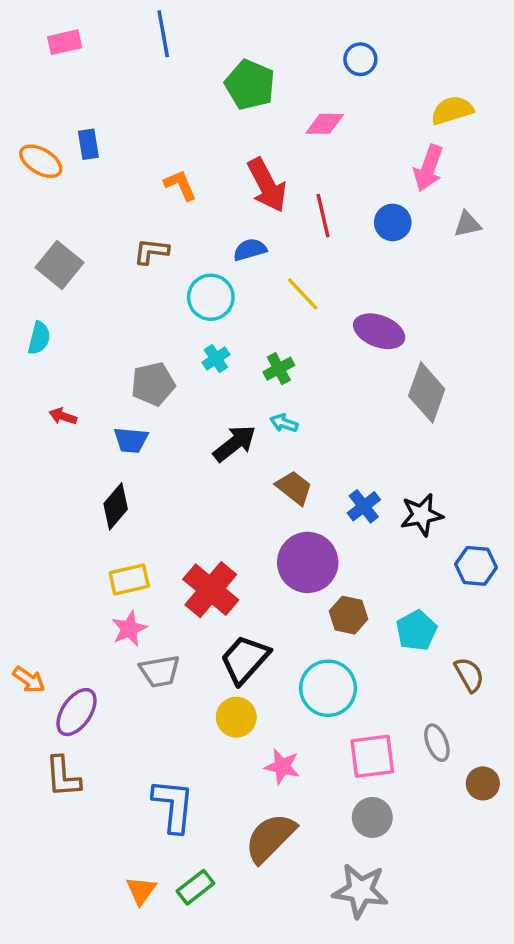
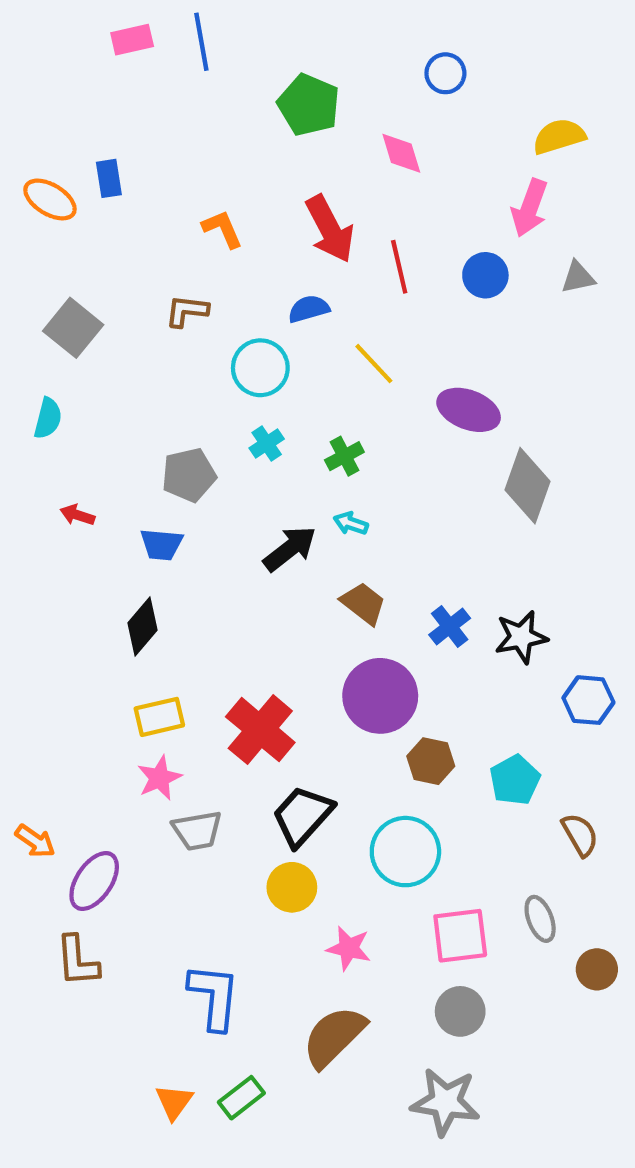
pink rectangle: (65, 42) -> (132, 40), moved
pink diamond: (325, 124) -> (401, 153), turned 72

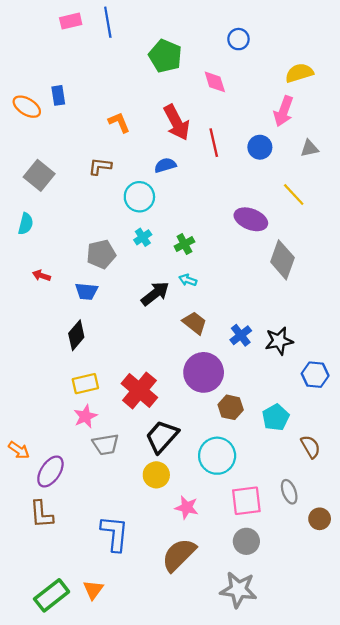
yellow line: (374, 364) -> (294, 194), moved
green rectangle: (241, 1098) -> (52, 595), moved, size x1.4

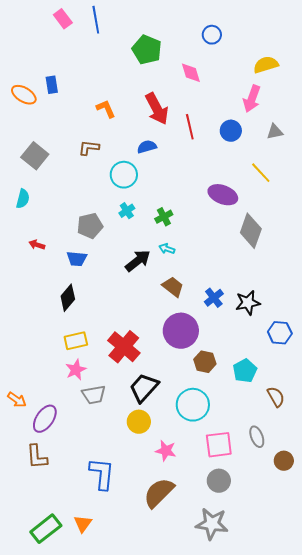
pink rectangle: (71, 21) -> (63, 19), turned 66

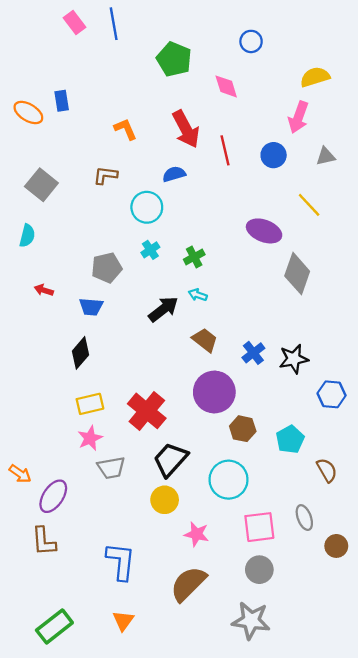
orange triangle: (83, 524) -> (123, 621), moved

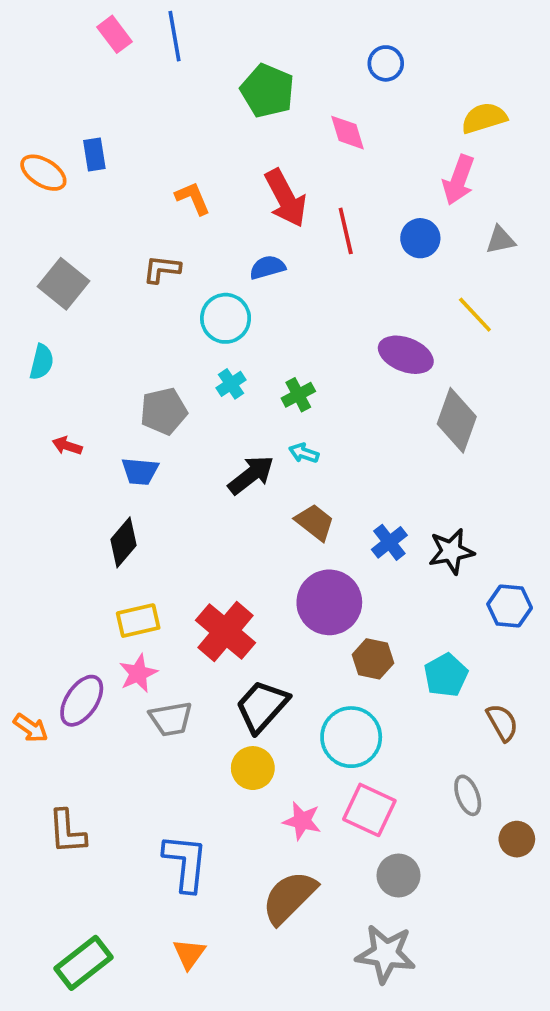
purple ellipse: (53, 496) -> (82, 701), moved
pink square: (259, 527) -> (369, 810), moved, turned 32

